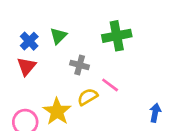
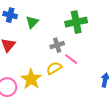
blue cross: (29, 41) -> (10, 15), moved, turned -32
gray cross: (80, 65) -> (57, 45), moved, turned -32

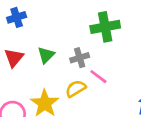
blue cross: (10, 15) -> (17, 17), turned -32
green triangle: (32, 22) -> (46, 55), moved

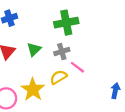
green cross: (105, 27) -> (66, 23), moved

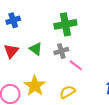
green triangle: (34, 49) -> (36, 49), turned -40
yellow semicircle: (58, 77) -> (67, 92), moved

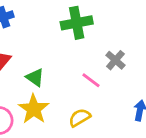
green triangle: (36, 49) -> (35, 77), moved
gray cross: (61, 51) -> (115, 60), moved, turned -32

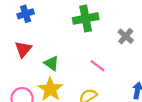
gray cross: (115, 60) -> (126, 36), moved

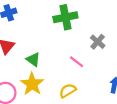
gray cross: (126, 36) -> (98, 42), moved

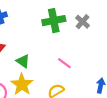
gray cross: (98, 42) -> (83, 22), moved

